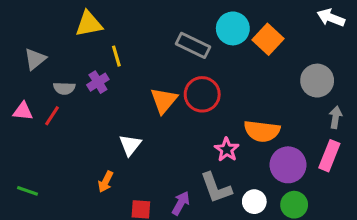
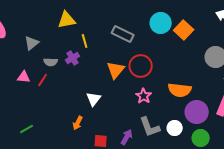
gray rectangle: (193, 45) -> (123, 34), moved
pink star: (227, 150) -> (144, 96), moved
green line: (27, 191) -> (27, 129), turned -48
white circle: (254, 202) -> (175, 128), moved

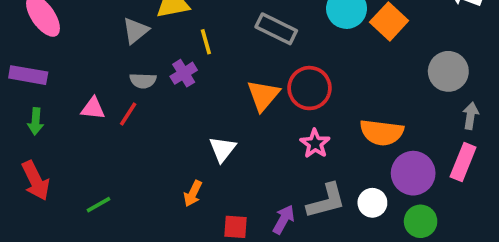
gray triangle: (32, 43) -> (136, 31), moved
gray L-shape: (150, 127) -> (326, 201), turned -85

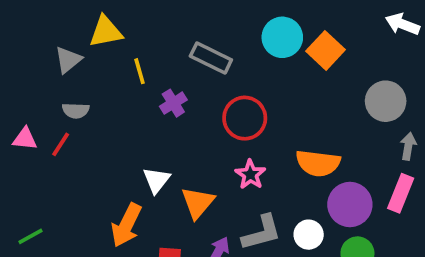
purple cross: (184, 73) -> (173, 103), moved
orange triangle: (263, 95) -> (198, 203), moved
orange arrow: (193, 194) -> (126, 225), size x1.6

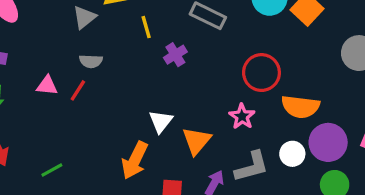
red circle: (245, 118) -> (261, 73), moved
white circle: (309, 235) -> (292, 154), moved

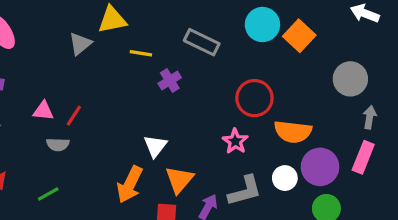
yellow line: (146, 27) -> (141, 53), turned -65
gray semicircle: (91, 61) -> (58, 144), moved
orange triangle: (196, 141) -> (179, 180), moved

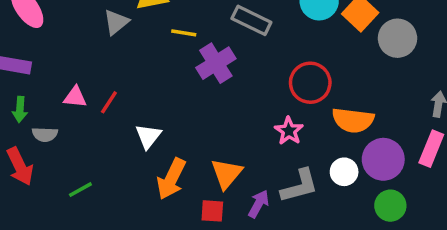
gray circle: (350, 79) -> (397, 38), moved
purple cross: (170, 81) -> (216, 63), size x1.5
gray semicircle: (58, 144) -> (45, 134), moved
white triangle: (155, 146) -> (148, 136), moved

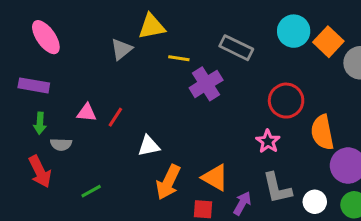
orange semicircle: (353, 120) -> (322, 132), turned 72
white triangle: (148, 136) -> (149, 146), turned 40
white circle: (344, 172) -> (315, 202), moved
orange triangle: (227, 174) -> (215, 178), turned -40
gray L-shape: (300, 186) -> (277, 188), turned 92

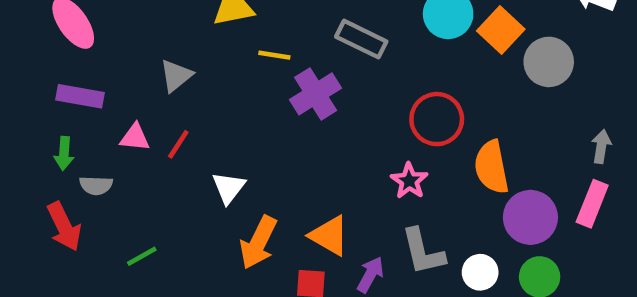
gray triangle: (121, 49) -> (176, 76), moved
purple rectangle: (34, 85) -> (80, 96), moved
white triangle: (149, 146) -> (229, 188), turned -40

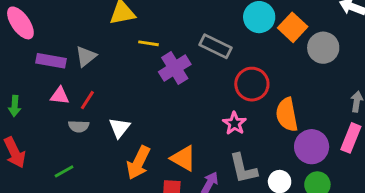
gray rectangle: (361, 39) -> (216, 46), moved
purple rectangle: (80, 96) -> (51, 61), moved
gray semicircle: (96, 185) -> (79, 126), moved

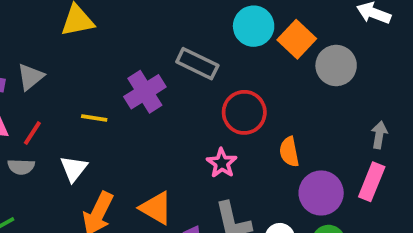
yellow line: (149, 43) -> (94, 118), moved
orange semicircle: (287, 115) -> (289, 152), size x0.7

